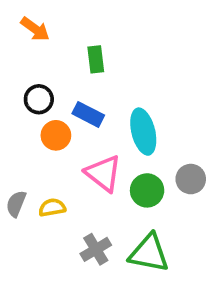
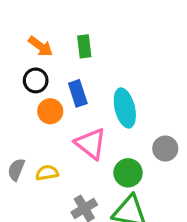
orange arrow: (35, 29) -> (41, 46), moved
blue rectangle: (88, 114) -> (78, 93), turned 45
green circle: (147, 190) -> (128, 173), moved

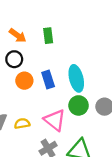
blue rectangle: (78, 93) -> (48, 80), moved
pink triangle: (91, 144) -> (55, 120), moved
green circle: (128, 173) -> (79, 105), moved

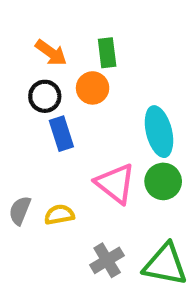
blue rectangle: (48, 80) -> (61, 134), moved
orange circle: (24, 81) -> (93, 88), moved
pink triangle: (55, 120) -> (115, 183), moved

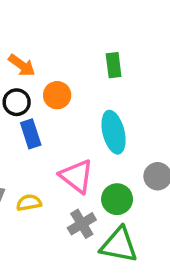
green rectangle: (107, 53) -> (114, 65), moved
green circle: (163, 181) -> (117, 199), moved
gray cross: (107, 260) -> (82, 224), moved

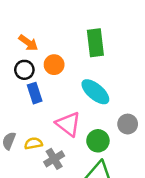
green rectangle: (114, 65) -> (95, 43), size x1.5
cyan ellipse: (114, 132) -> (95, 92), turned -36
gray cross: (82, 224) -> (54, 159), moved

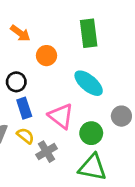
black circle: (24, 70) -> (16, 82), moved
blue rectangle: (35, 93) -> (24, 108), moved
yellow semicircle: (33, 143) -> (25, 136), turned 48

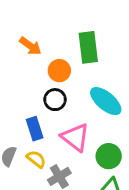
green rectangle: (89, 33) -> (88, 47), moved
black circle: (16, 82) -> (55, 100), moved

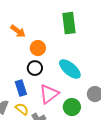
green rectangle: (88, 47) -> (69, 23), moved
pink triangle: (75, 137) -> (49, 94), turned 45

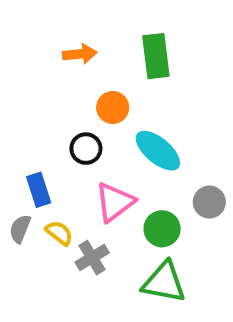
orange arrow: (18, 31) -> (80, 54), moved, turned -42
orange circle: (38, 48) -> (113, 107), moved
blue rectangle: (21, 88) -> (39, 190), moved

